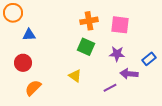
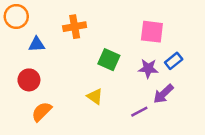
orange cross: (89, 21) -> (75, 27), moved
blue rectangle: (149, 59) -> (174, 61), moved
purple arrow: (129, 74) -> (163, 94), turned -48

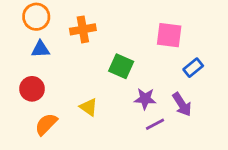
orange circle: (16, 16) -> (36, 17), moved
purple star: (148, 68) -> (145, 99), moved
purple arrow: (163, 94) -> (182, 104), turned -80
yellow triangle: (95, 96) -> (89, 107), moved

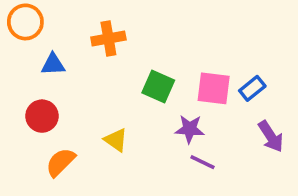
orange circle: (36, 17) -> (25, 22), moved
pink square: (169, 35) -> (214, 88), moved
purple arrow: (182, 104) -> (271, 136), moved
purple line: (155, 124) -> (203, 162), turned 54

